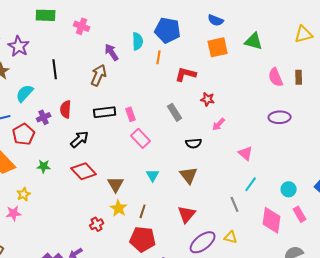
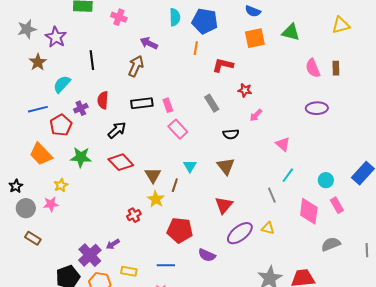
cyan semicircle: (138, 41) -> (175, 17), moved
purple arrow: (112, 52) -> (149, 43), turned -30
green star: (44, 166) -> (81, 157), size x1.5
brown line: (143, 211) -> (175, 185), moved

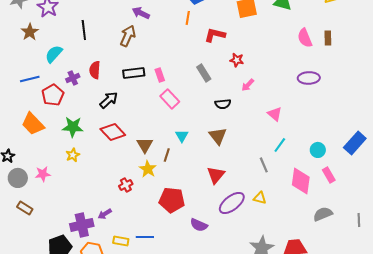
yellow star: (61, 185) -> (73, 155), moved
purple cross: (90, 255) -> (82, 225), turned 30
blue line: (166, 265) -> (145, 237), moved

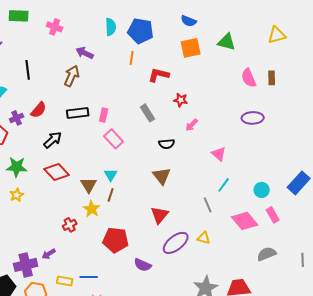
red semicircle: (95, 70) -> (39, 110), turned -144
pink rectangle: (160, 75) -> (104, 115), turned 32
cyan triangle: (182, 136) -> (111, 175), moved
pink diamond: (301, 181) -> (245, 221), turned -48

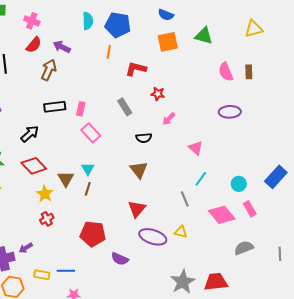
red semicircle: (39, 110) -> (34, 45), moved
yellow star: (92, 209) -> (45, 194), moved
purple ellipse: (176, 243) -> (153, 237), turned 56

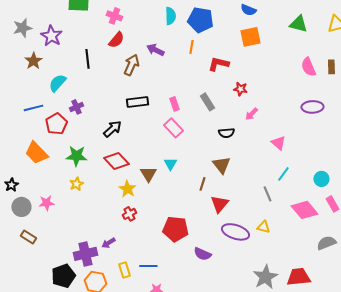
green triangle: (204, 36) -> (298, 24), moved
purple arrow: (62, 47) -> (155, 50), moved
pink rectangle: (81, 109) -> (174, 104), moved, turned -32
brown line: (88, 189) -> (202, 184), moved
yellow rectangle: (42, 275) -> (124, 270), turned 63

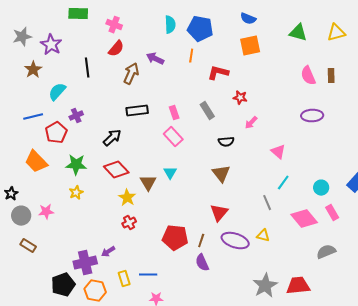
brown line: (202, 184) -> (201, 241), moved
purple semicircle: (202, 254) -> (202, 263), turned 42

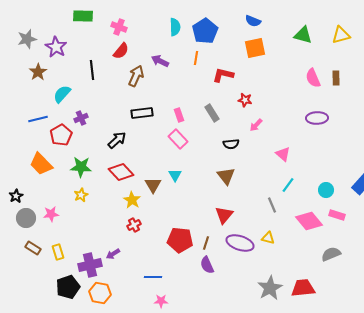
blue pentagon: (200, 29) -> (205, 31), turned 30
pink rectangle: (332, 213) -> (337, 215), turned -42
yellow rectangle: (124, 279) -> (58, 252), moved

